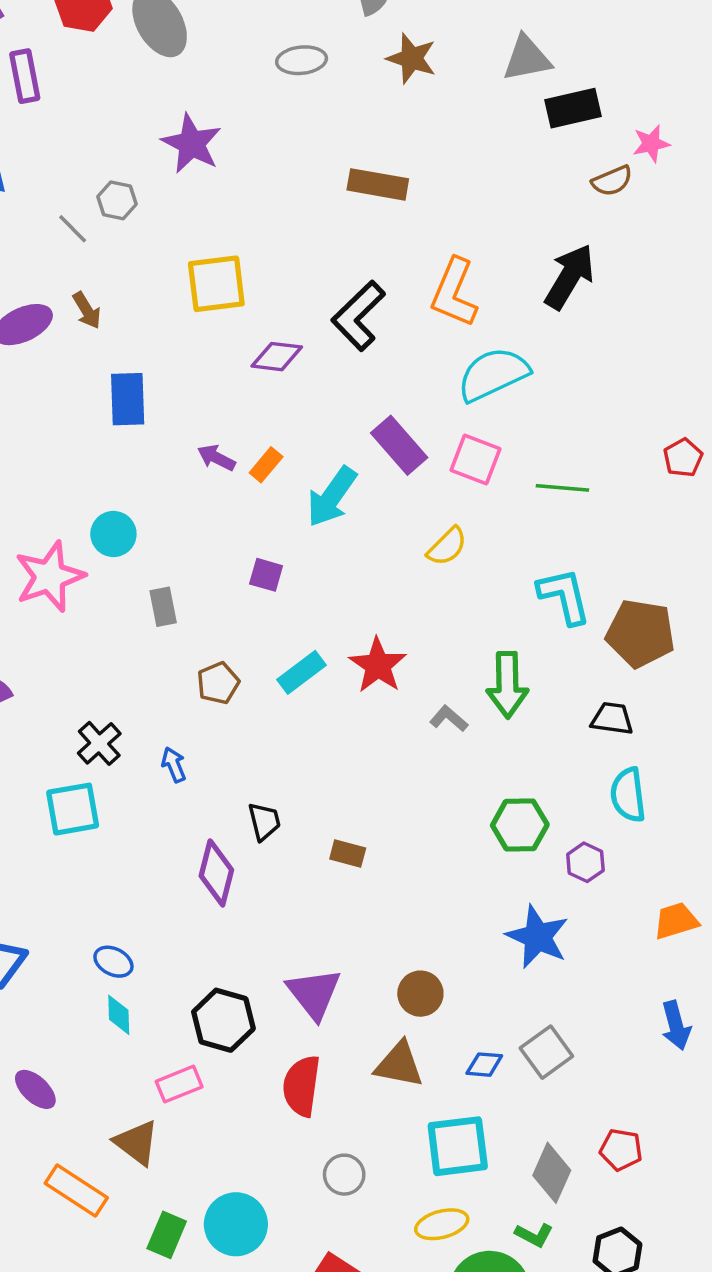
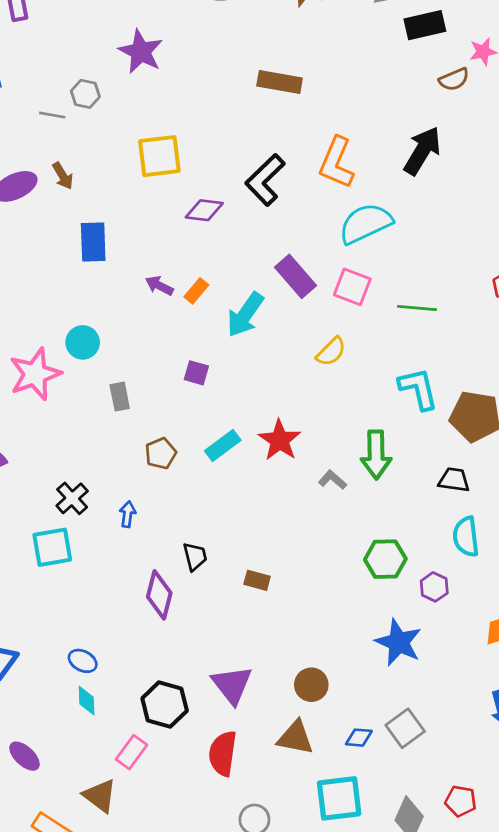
gray line: (73, 229) -> (52, 115), turned -35
blue arrow: (174, 765) -> (128, 514), turned 30
pink rectangle: (179, 1084) -> (132, 752), turned -32

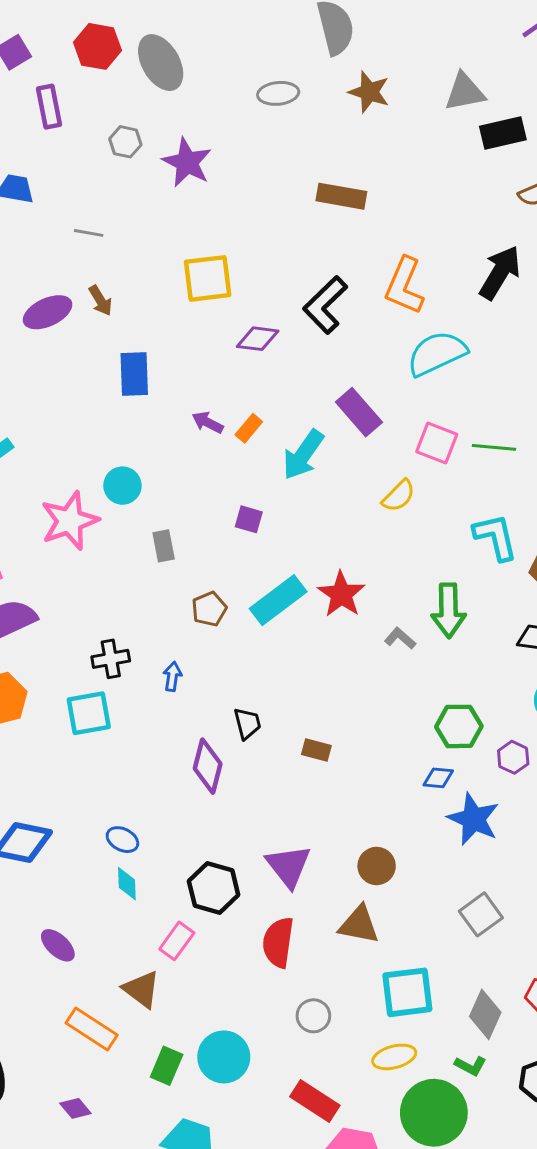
gray hexagon: (85, 94) -> (125, 142), moved
pink square: (352, 287) -> (437, 443), moved
cyan rectangle: (223, 445) -> (278, 600), size x1.4
black cross: (72, 498) -> (111, 659), turned 32
blue diamond: (359, 738) -> (438, 778), moved

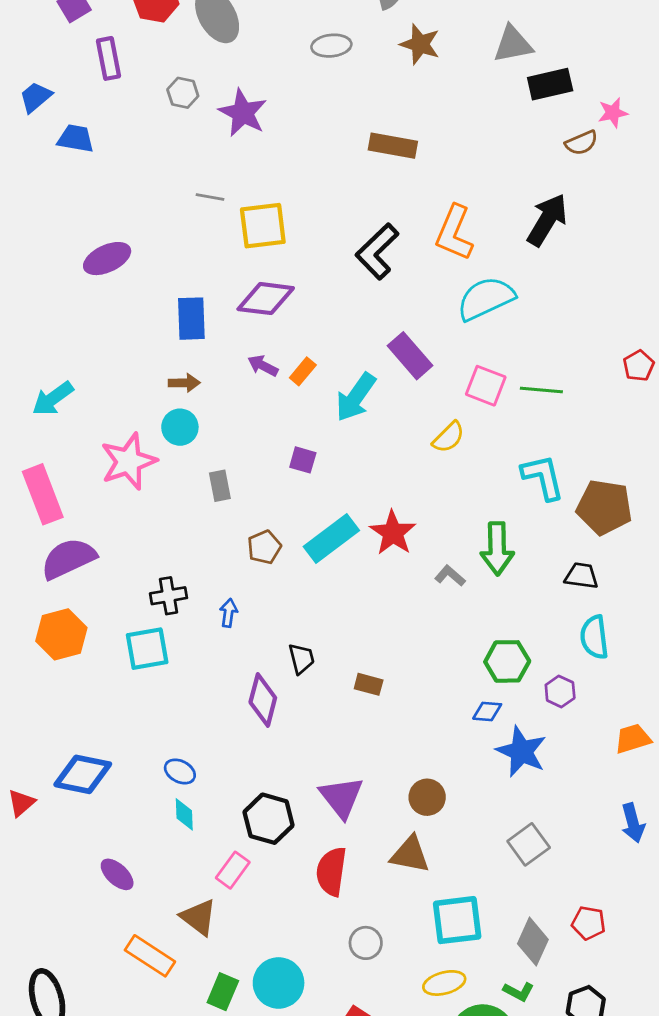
gray line: (89, 233) -> (210, 197), moved
brown arrow: (100, 300) -> (184, 383), moved, turned -60
purple diamond: (258, 339) -> (266, 299), moved, size x1.4

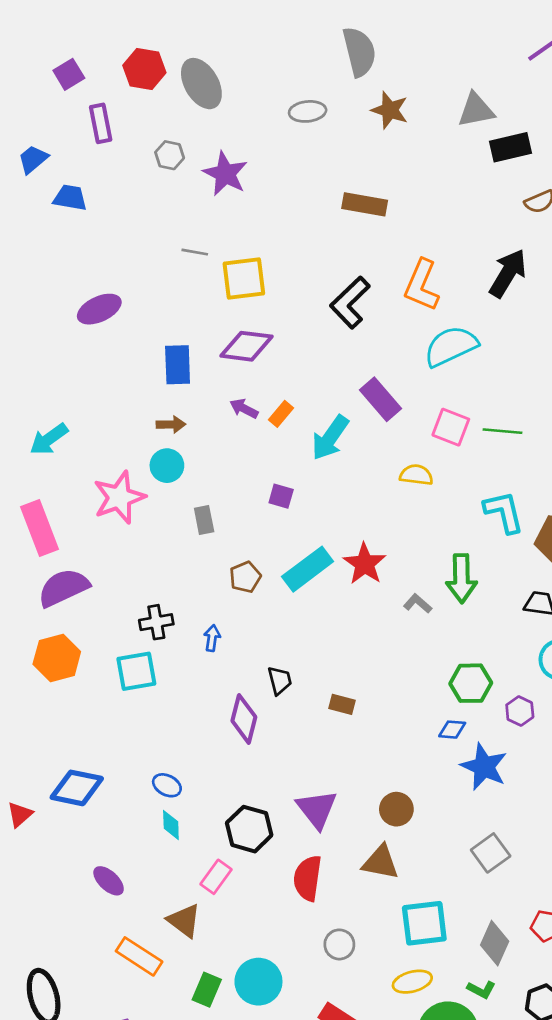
yellow semicircle: (449, 437) -> (416, 475), turned -128

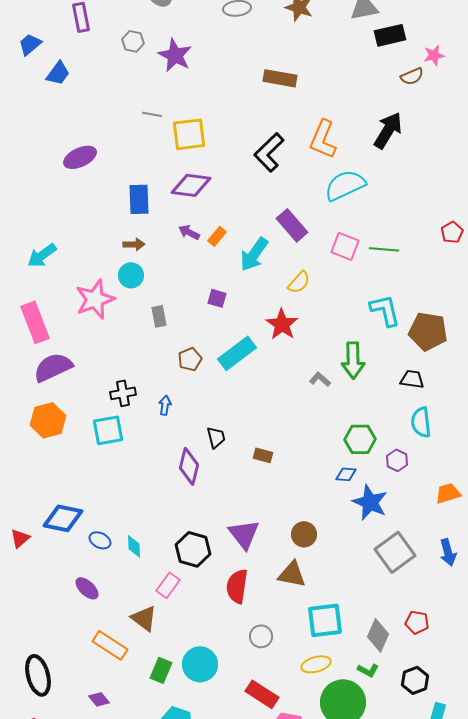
blue trapezoid: (70, 198) -> (58, 73), turned 116
yellow semicircle: (416, 475) -> (299, 282), moved, turned 125
red star: (365, 564) -> (282, 324), moved
blue ellipse: (167, 785) -> (100, 540), moved
gray square: (491, 853) -> (395, 552), moved, size x1.4

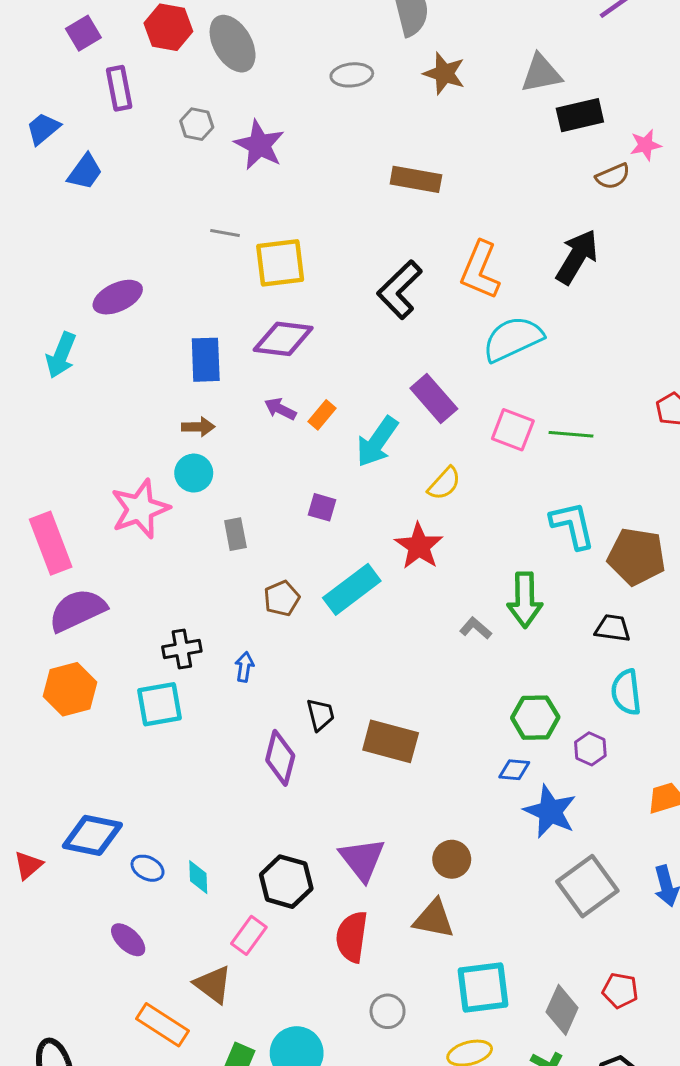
cyan arrow: (42, 255) -> (61, 355), moved, turned -32
brown rectangle: (263, 455) -> (391, 741), size x1.8

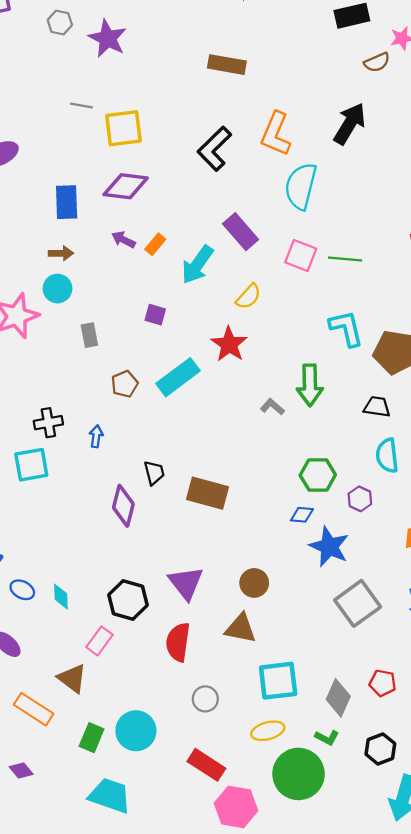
cyan semicircle: (513, 339) -> (301, 186), turned -51

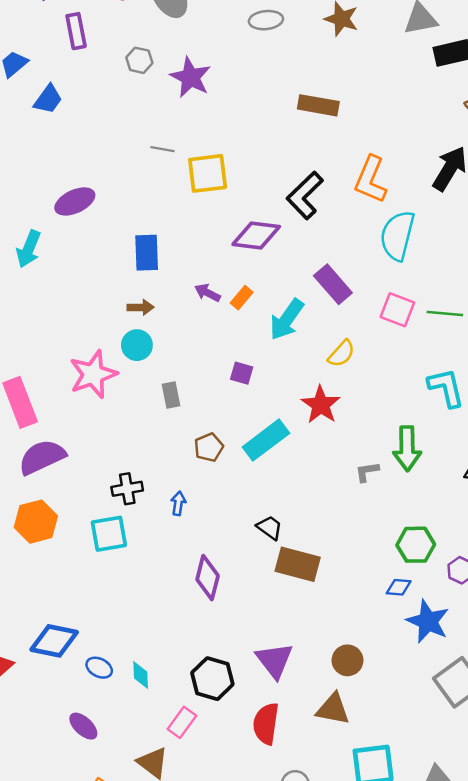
purple diamond: (126, 186) -> (256, 236), moved
gray L-shape: (272, 407) -> (367, 472), turned -50
black trapezoid: (154, 473) -> (270, 528), moved, turned -40

